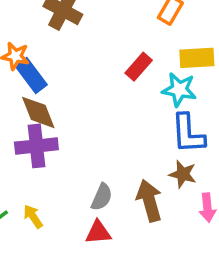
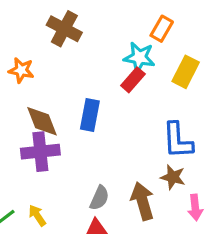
yellow rectangle: (197, 58) -> (186, 72), turned -60
blue rectangle: (31, 75) -> (90, 115), moved, turned 48
cyan star: (179, 90) -> (139, 57), moved

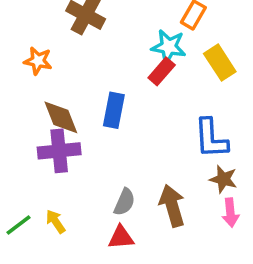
yellow rectangle: (186, 72) -> (220, 63), turned -60
brown star: (173, 177) -> (223, 179), moved

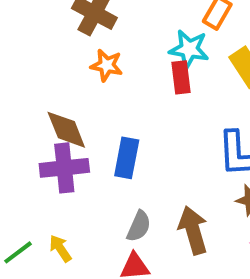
orange star: (38, 61) -> (107, 65), moved
red rectangle: (162, 71) -> (181, 77), turned -48
blue rectangle: (114, 110) -> (127, 158), moved

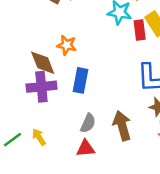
orange star: (107, 65) -> (67, 45), moved
red rectangle: (181, 77) -> (140, 30), moved

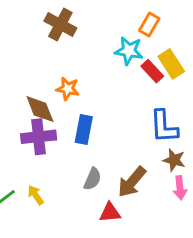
red rectangle: (140, 30) -> (152, 71), turned -36
brown arrow: (122, 126) -> (132, 182), turned -124
red triangle: (86, 148) -> (110, 213), moved

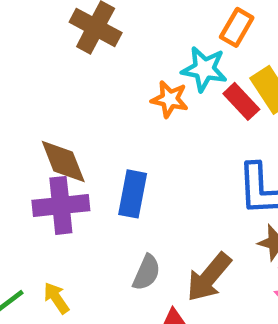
orange star: (68, 89) -> (170, 99), moved

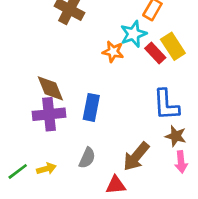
cyan star: (204, 69) -> (133, 34), turned -30
gray semicircle: (146, 273) -> (87, 158), moved
yellow arrow: (56, 298) -> (46, 169), turned 108

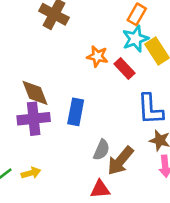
cyan star: (133, 34) -> (135, 39), moved
red rectangle: (155, 53) -> (125, 69), moved
gray semicircle: (87, 158) -> (101, 150), moved

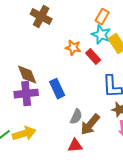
cyan star: (135, 39) -> (101, 35), turned -30
blue rectangle: (76, 112) -> (57, 89), turned -36
yellow arrow: (31, 173) -> (24, 134), size x1.6

